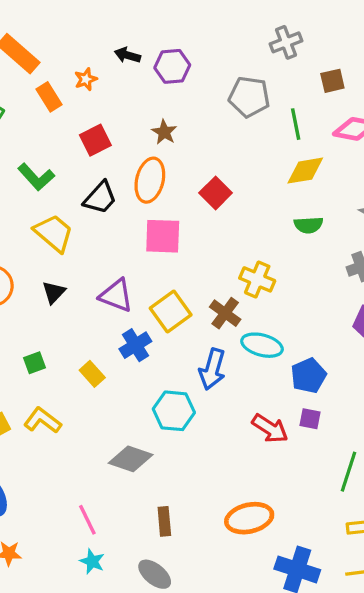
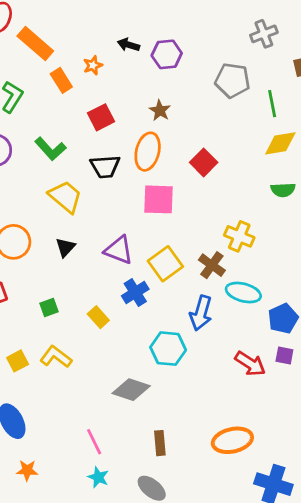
black trapezoid: (100, 198) -> (105, 167), turned 44

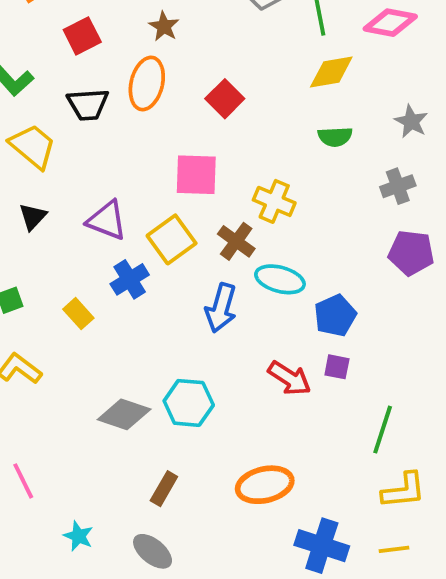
pink square: (159, 199) -> (196, 175), moved
cyan hexagon: (168, 349) -> (189, 403), moved
pink line: (94, 442) -> (23, 481), moved
brown rectangle: (160, 443) -> (164, 489), turned 35

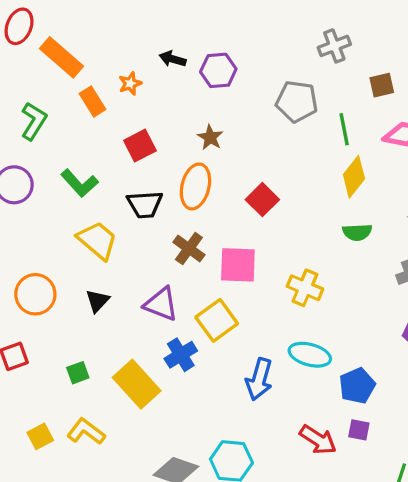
yellow diamond: (331, 72) -> (354, 177), turned -42
brown cross: (236, 241) -> (189, 249), moved
yellow rectangle: (78, 314) -> (137, 384), size x1.8

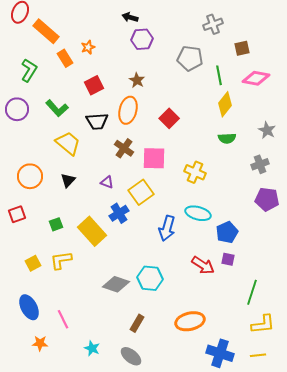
black arrow: (173, 59) -> (130, 17), moved
purple triangle: (161, 304) -> (107, 182), size x0.6
yellow L-shape: (86, 432) -> (61, 260), turned -45

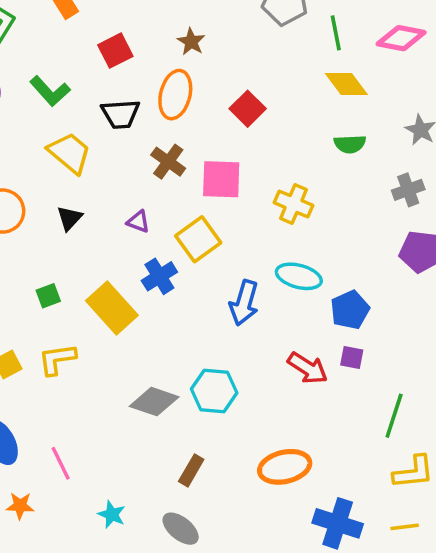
yellow diamond: (225, 104) -> (346, 84), turned -75

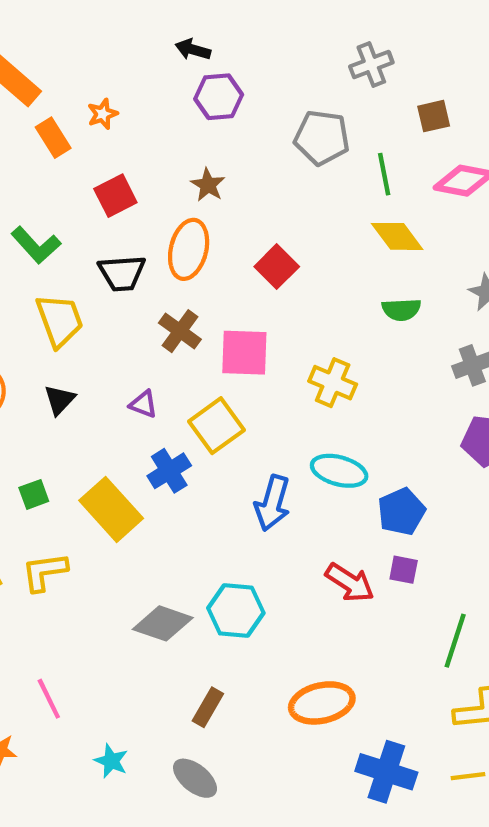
yellow trapezoid: (69, 153) -> (60, 320), turned 30

